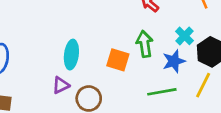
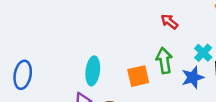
orange square: (118, 60) -> (138, 76), turned -30

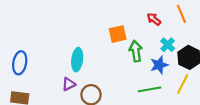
red arrow: (169, 22) -> (154, 19), moved
orange square: (138, 76) -> (118, 34), moved

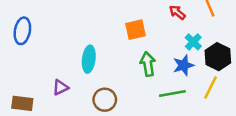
green arrow: (136, 51) -> (148, 64), moved
blue ellipse: (20, 63) -> (22, 31), moved
purple triangle: (69, 84) -> (60, 87), moved

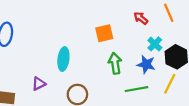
blue star: (183, 65) -> (146, 64), turned 30

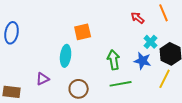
orange square: (104, 33) -> (83, 32), moved
green line: (137, 89) -> (121, 84), moved

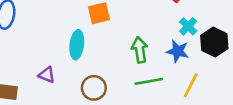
purple triangle: (43, 79) -> (47, 75), turned 48
yellow line: (165, 79) -> (191, 85), moved

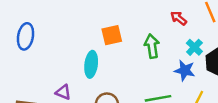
green arrow: (140, 50) -> (152, 46), moved

